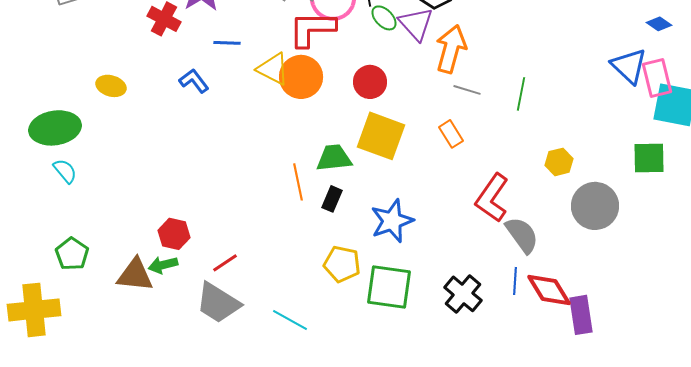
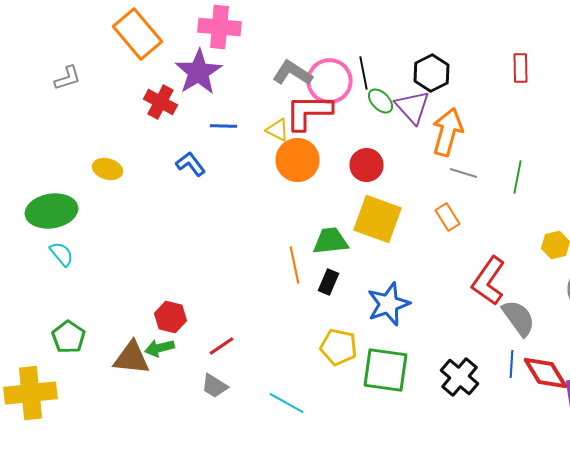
yellow triangle: (273, 69) -> (278, 130), moved, size x0.7
gray trapezoid: (218, 303) -> (215, 386), size x0.6

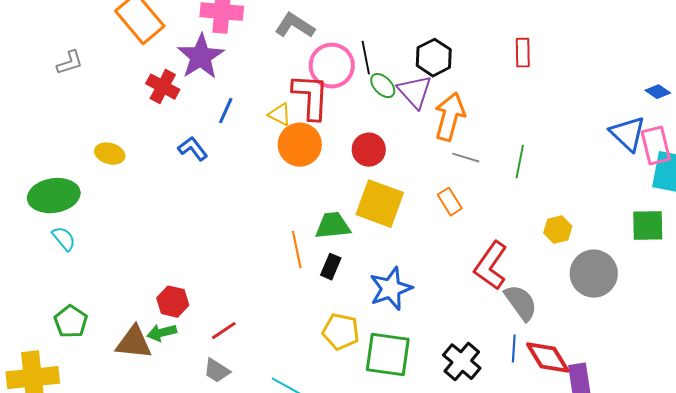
gray L-shape: (293, 73) -> (295, 26), moved
red L-shape: (309, 112) -> (311, 97), turned 93
blue line: (224, 126) -> (226, 111), turned -68

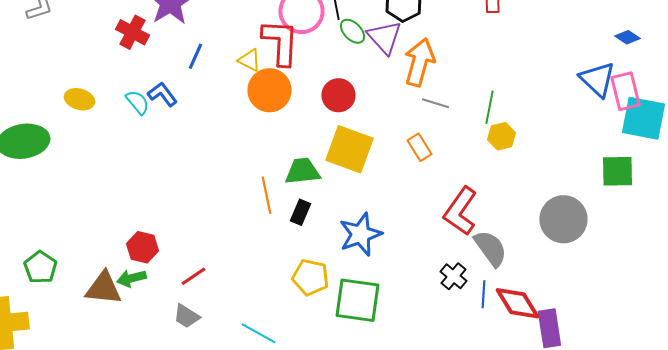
yellow hexagon: (558, 230) -> (501, 136), moved
cyan semicircle: (64, 239) -> (137, 102), moved
black cross: (462, 362) -> (453, 276), moved, size x0.7

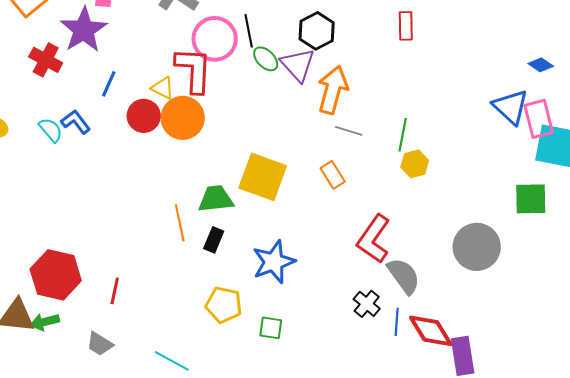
red circle: (338, 95) -> (144, 116), moved
red hexagon: (142, 247) -> (56, 275), size x1.6
red line: (193, 276) -> (115, 291), moved, turned -44
green arrow: (131, 278) -> (45, 322), moved
green square: (357, 300) -> (271, 328), size x0.5

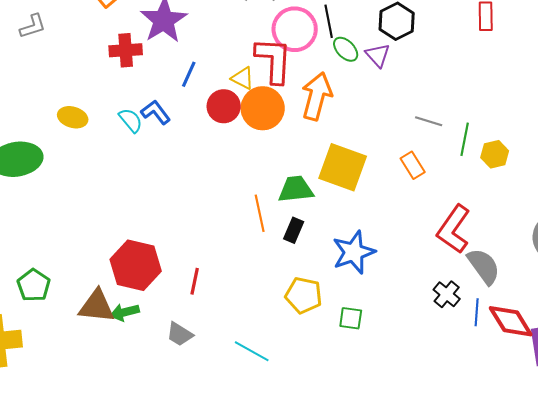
red cross: (46, 60) -> (126, 50), turned -32
purple triangle: (298, 65) -> (378, 55), size x0.7
orange arrow: (333, 90) -> (317, 96), moved
green line: (403, 135) -> (465, 139), moved

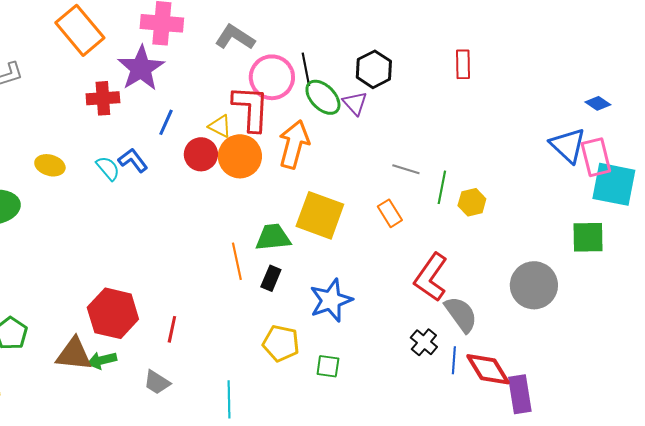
green ellipse: (346, 49) -> (323, 97), size x1.4
cyan line: (252, 351) -> (229, 399), turned 60

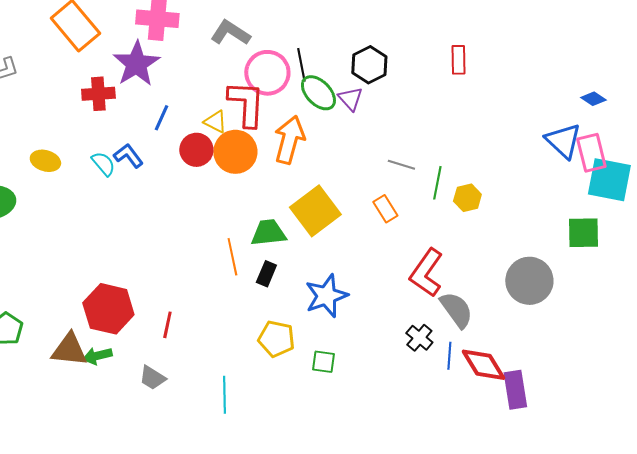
yellow square: (320, 215) -> (315, 211), turned 33

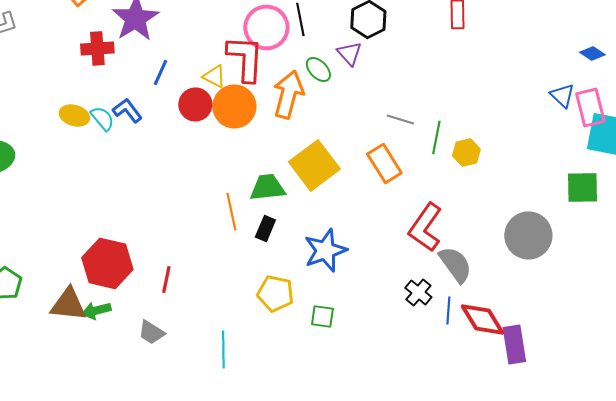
green ellipse: (318, 93) -> (318, 69), moved, size x0.7
blue triangle: (563, 141) -> (562, 95), size x0.7
yellow ellipse: (45, 161) -> (74, 115), moved
orange rectangle: (385, 209) -> (384, 163), size x1.4

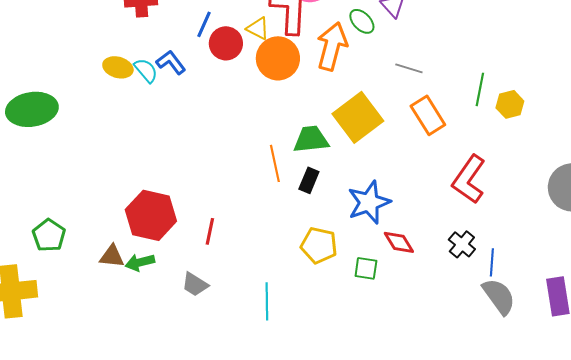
red circle: (195, 104) -> (226, 43), moved
gray line: (400, 119) -> (409, 68), moved
gray semicircle: (455, 264) -> (499, 296), moved
brown triangle: (68, 304) -> (112, 256), size x0.7
red diamond: (482, 319) -> (399, 242), moved, size x0.7

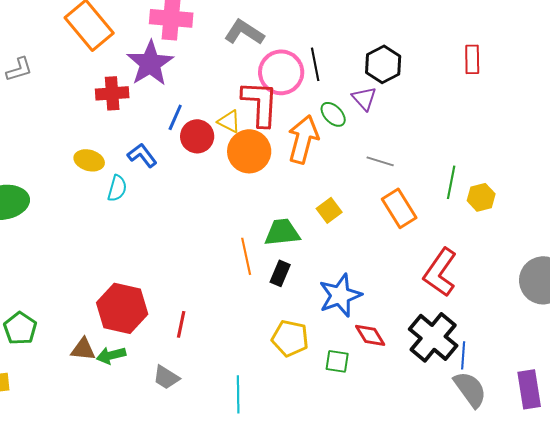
cyan semicircle: (146, 70) -> (117, 188), moved, turned 56
yellow square: (358, 117) -> (329, 210), size x0.5
black cross: (462, 244) -> (433, 337), size x1.8

